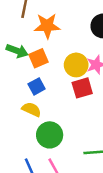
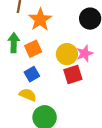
orange star: (47, 26) -> (40, 20), turned -30
green arrow: (17, 51) -> (14, 43), turned -108

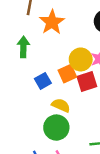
orange square: (33, 49) -> (67, 74), moved
yellow semicircle: (28, 95) -> (61, 105), moved

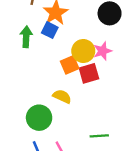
blue square: (43, 81) -> (50, 30), moved, turned -35
green circle: (56, 128) -> (39, 118), moved

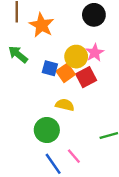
blue square: (50, 30) -> (50, 68), moved
green arrow: (26, 37) -> (18, 54), turned -42

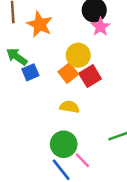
pink star: (95, 53) -> (100, 27), moved
blue square: (50, 68) -> (30, 72), moved, turned -35
green circle: (47, 130) -> (64, 144), moved

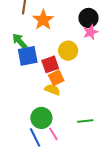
blue square: (30, 72) -> (28, 56), size x1.5
orange square: (68, 73) -> (56, 78), moved
red square: (90, 76) -> (50, 64), moved

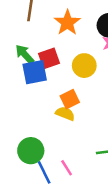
orange star: (43, 20) -> (67, 23), moved
red square: (50, 64) -> (49, 58), moved
green circle: (41, 118) -> (31, 151), moved

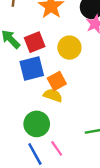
blue square: (35, 72) -> (32, 68), moved
green circle: (31, 151) -> (37, 124), moved

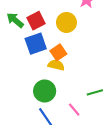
pink line: (57, 148) -> (74, 110), moved

